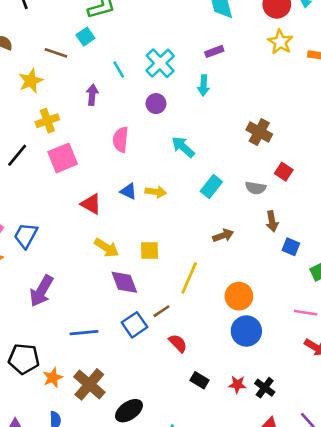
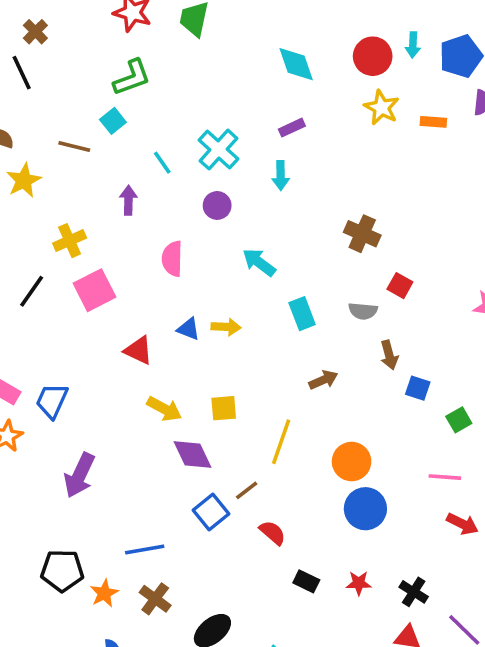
yellow star: (31, 81) -> (24, 180), moved
cyan rectangle: (211, 186) -> (302, 314), turned -55
blue line: (84, 333) -> (145, 549), moved
brown cross: (89, 384) -> (155, 599), size x0.7
black cross: (265, 388) -> (414, 592), moved

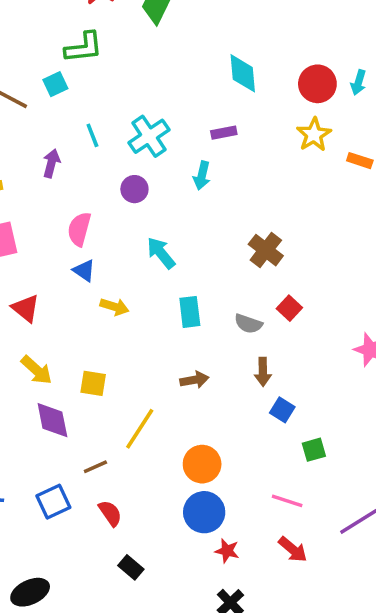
blue triangle: (188, 329) -> (84, 271), moved
blue square: (211, 512) -> (53, 502), moved
red star: (359, 583) -> (227, 551), moved

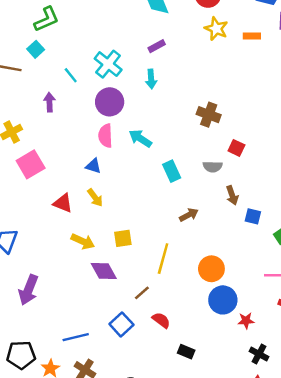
purple circle: (134, 189) -> (110, 102), size x1.5
pink semicircle: (79, 229) -> (105, 136), moved
yellow arrow: (114, 307) -> (95, 198), moved, turned 54

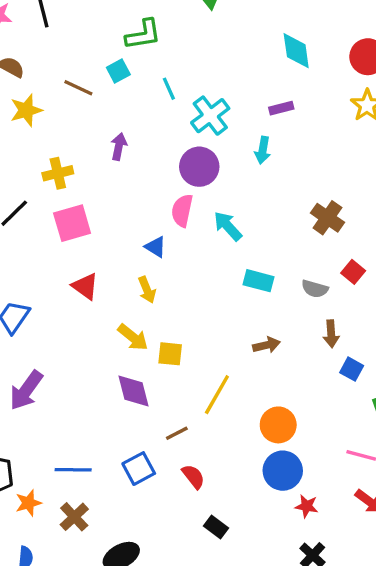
cyan line: (71, 75) -> (169, 89), moved
cyan rectangle: (172, 171) -> (258, 281), turned -65
red triangle: (63, 203) -> (85, 286), moved
yellow arrow: (83, 241) -> (133, 337), moved

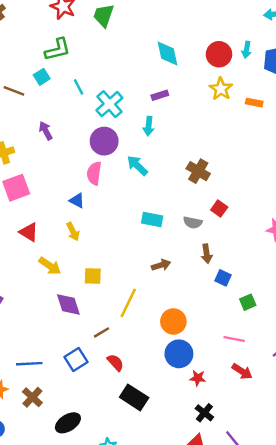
purple arrow: (119, 146) -> (46, 131), turned -36
cyan arrow: (228, 226) -> (137, 165), moved
yellow arrow: (133, 337) -> (50, 266), moved
black rectangle: (216, 527) -> (134, 397), size x1.6

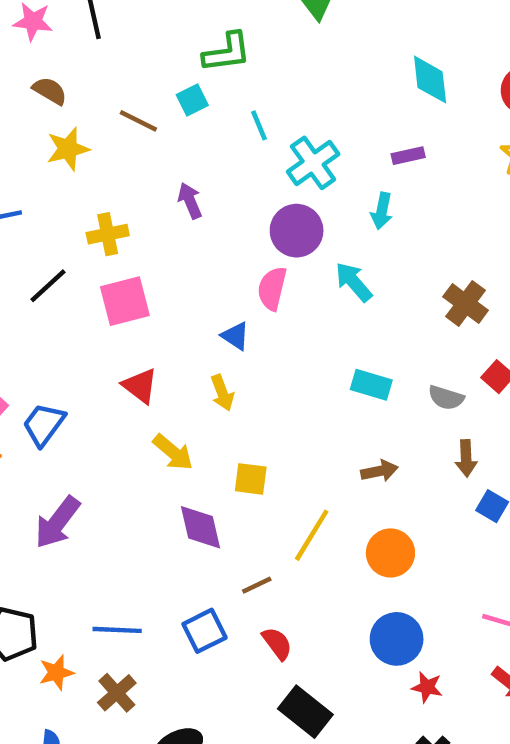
orange circle: (173, 321) -> (390, 553), moved

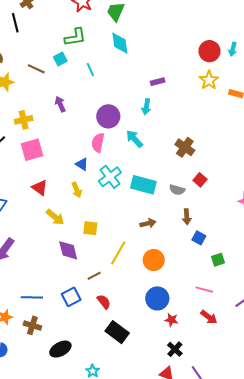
cyan diamond: (430, 80) -> (120, 43), moved
cyan cross: (313, 163) -> (110, 177), moved
cyan rectangle: (371, 385) -> (143, 185), size x1.4
brown cross: (117, 693) -> (32, 325), turned -30

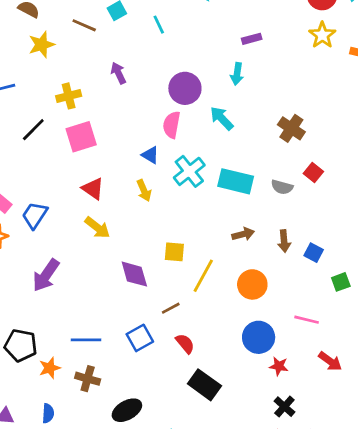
yellow arrow: (55, 217) -> (97, 228), moved
brown arrow: (187, 217) -> (284, 241), moved
yellow square: (90, 228) -> (174, 252), moved
pink line: (204, 290) -> (307, 320), moved

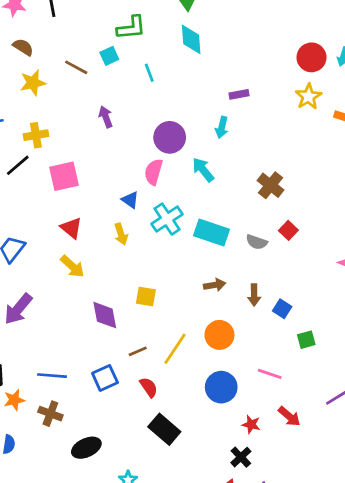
yellow cross: (69, 96) -> (36, 135), moved
yellow line: (203, 276) -> (175, 349), moved
red star: (279, 366) -> (251, 424), moved

